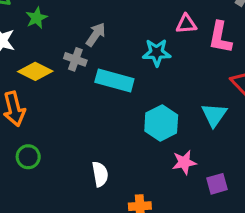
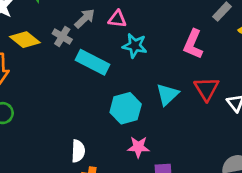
pink triangle: (186, 24) -> (117, 19), moved
cyan triangle: (214, 115) -> (167, 94), moved
white semicircle: (100, 174) -> (78, 151), moved

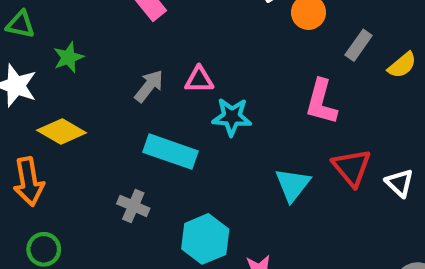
gray cross: (62, 37) -> (133, 206), moved
cyan hexagon: (126, 108) -> (205, 239), moved

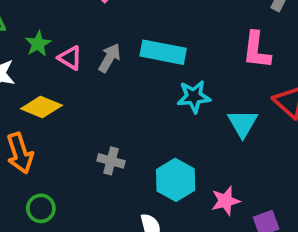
pink triangle: (199, 80) -> (70, 58), moved, turned 40
cyan star: (232, 117) -> (194, 97), moved
cyan rectangle: (171, 152) -> (163, 52), moved

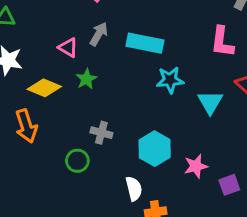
green star: (38, 44) -> (86, 79), moved
gray arrow: (110, 58) -> (99, 34), moved
green circle: (41, 208) -> (77, 161), moved

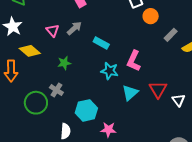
pink L-shape: (222, 42) -> (134, 61), moved
cyan rectangle: (145, 43) -> (101, 43), size x0.7
green star: (86, 79) -> (64, 63), moved
green circle: (77, 161) -> (36, 103), size x1.5

